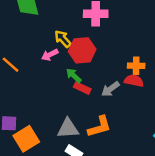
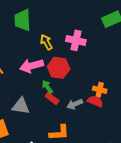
yellow arrow: (63, 39) -> (46, 42), moved
pink arrow: (50, 55) -> (31, 66), size x1.6
gray triangle: (68, 129) -> (21, 106), moved

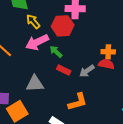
yellow arrow: (46, 42) -> (33, 22), moved
red hexagon: (59, 68) -> (63, 26), moved
green arrow: (47, 87) -> (56, 52), moved

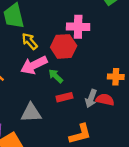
red semicircle: (106, 64) -> (105, 100), moved
red rectangle: (64, 70) -> (64, 97), turned -40
gray arrow: (87, 71) -> (91, 98), turned -35

